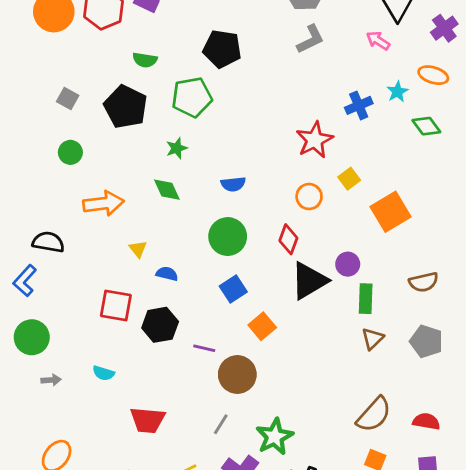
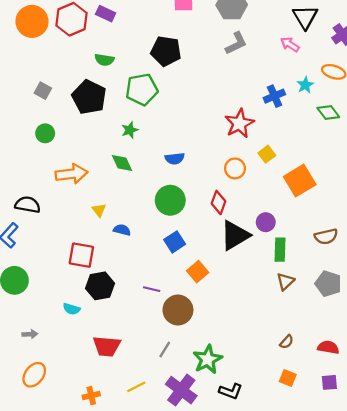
black hexagon: (160, 325) -> (100, 286), moved
gray arrow: (51, 380) -> (30, 334), moved
brown semicircle: (374, 415) -> (287, 342), size x0.5

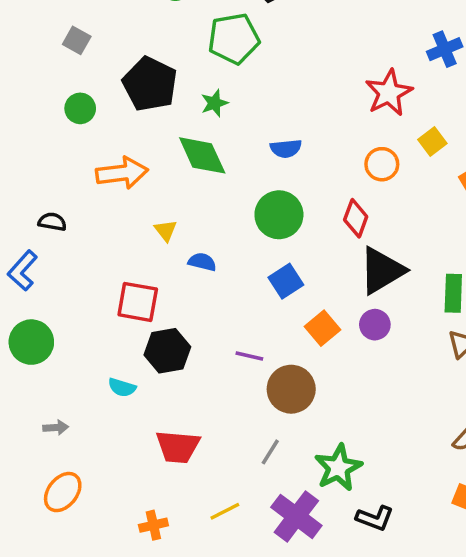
black pentagon: (89, 97) -> (150, 84), moved
green diamond: (122, 163) -> (202, 155), size x1.4
black semicircle: (28, 205) -> (52, 222), size x0.7
purple circle: (266, 222) -> (375, 325), moved

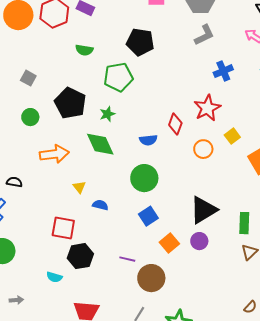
blue cross: (445, 49) -> (223, 71), moved
red diamond: (356, 218) -> (175, 124), moved

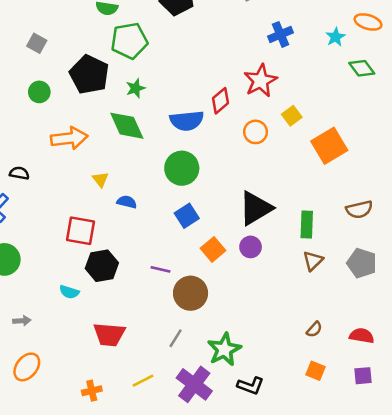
green pentagon: (118, 77) -> (129, 41), moved
red diamond: (175, 124) -> (221, 101), turned 30
blue semicircle: (148, 140) -> (187, 121), size x1.5

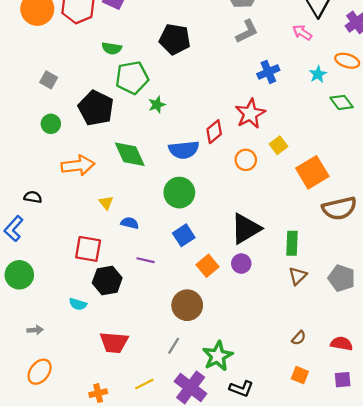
green star: (136, 88) -> (157, 105), moved
brown semicircle: (359, 209) -> (339, 208), moved, size x1.4
purple line: (161, 269) -> (145, 260), moved

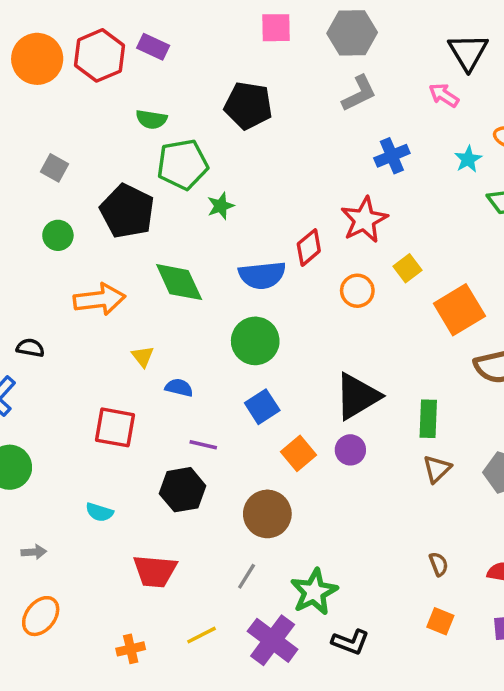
black hexagon: (107, 280) -> (183, 490), moved
brown semicircle: (299, 338) -> (439, 564), turned -63

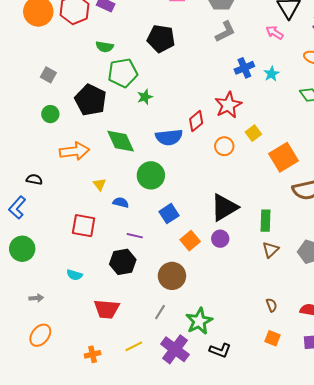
cyan star: (468, 159) -> (272, 74), moved
green circle: (255, 341) -> (151, 175), moved

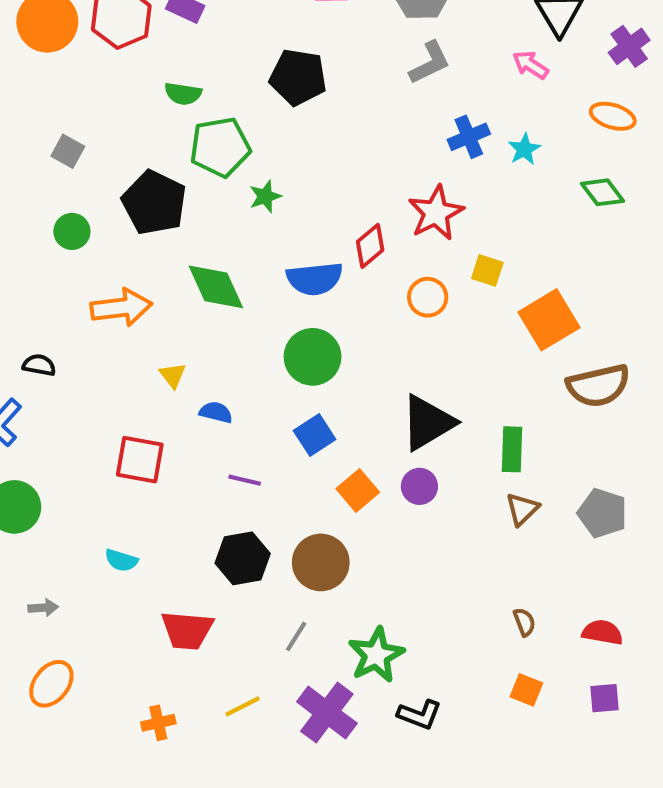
yellow square: (253, 133) -> (487, 270), turned -35
green circle: (151, 175) -> (313, 357), moved
black hexagon: (123, 262) -> (243, 558), moved

